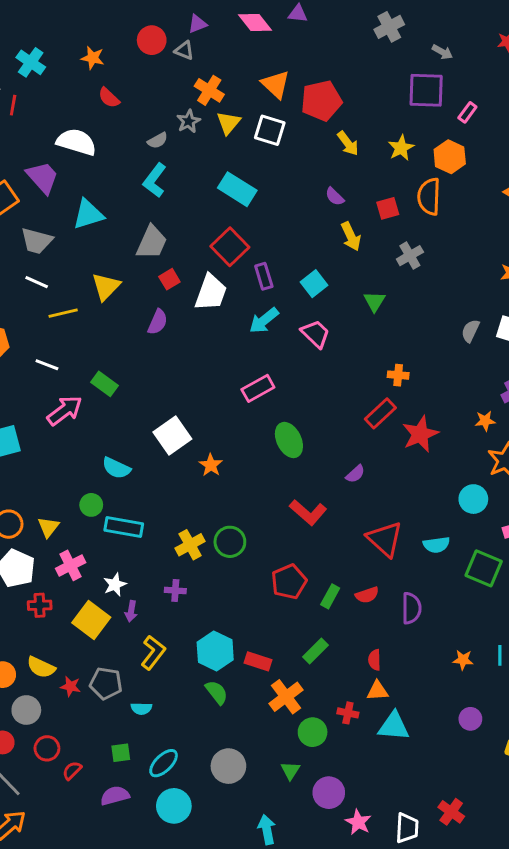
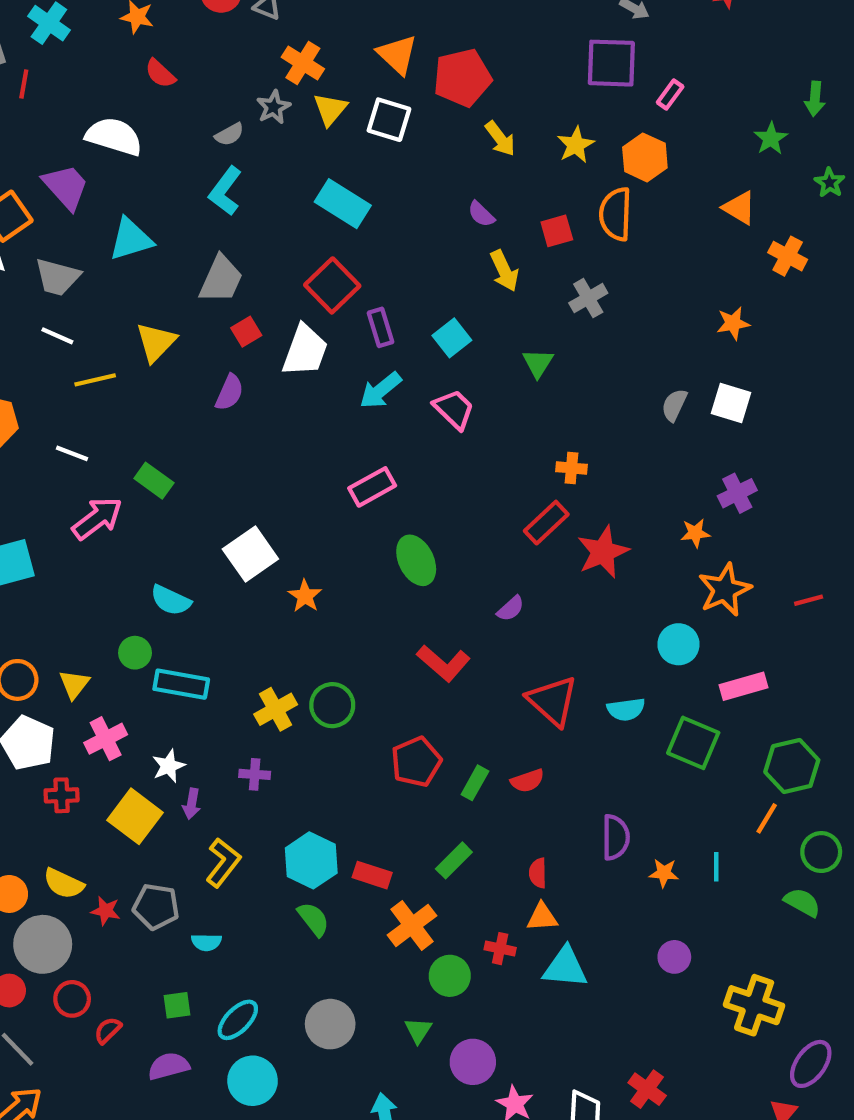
purple semicircle: (411, 608) -> (616, 837), moved
gray circle: (26, 710) -> (43, 944), size x1.4

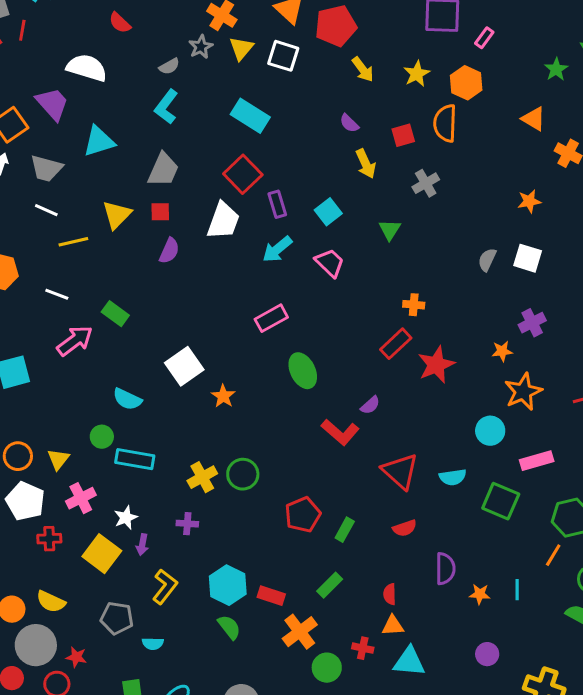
red square: (246, 332) -> (160, 212), moved, turned 30
red L-shape: (443, 663) -> (340, 432), moved
red semicircle: (527, 781) -> (405, 528), moved
red star: (106, 911) -> (76, 657), moved

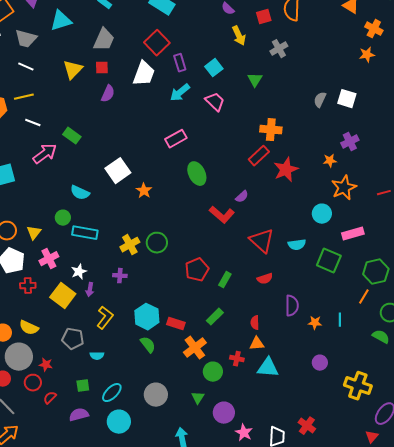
orange star: (529, 201) -> (367, 55), moved
yellow line: (73, 242) -> (24, 97), moved
orange cross: (414, 305) -> (271, 130), size x1.5

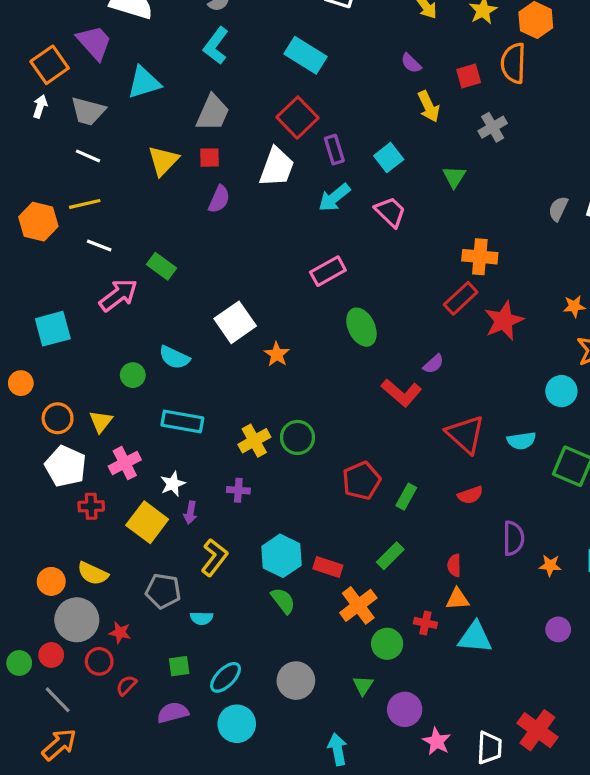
green circle: (63, 218) -> (133, 375), moved
red cross: (307, 426) -> (537, 730), size x1.4

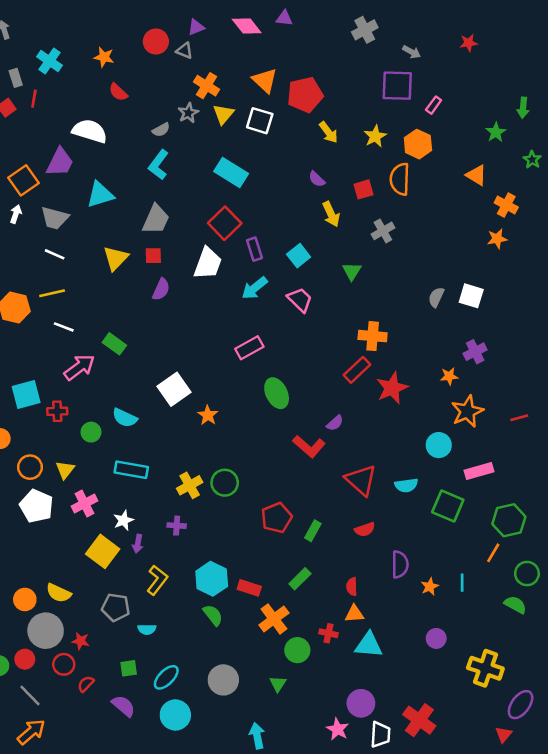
purple trapezoid: (94, 42) -> (60, 162), turned 68
red cross: (91, 506) -> (57, 411), moved
orange star: (550, 565) -> (430, 587), turned -30
purple circle: (405, 709) -> (361, 703), moved
purple semicircle: (173, 713) -> (123, 706), turned 55

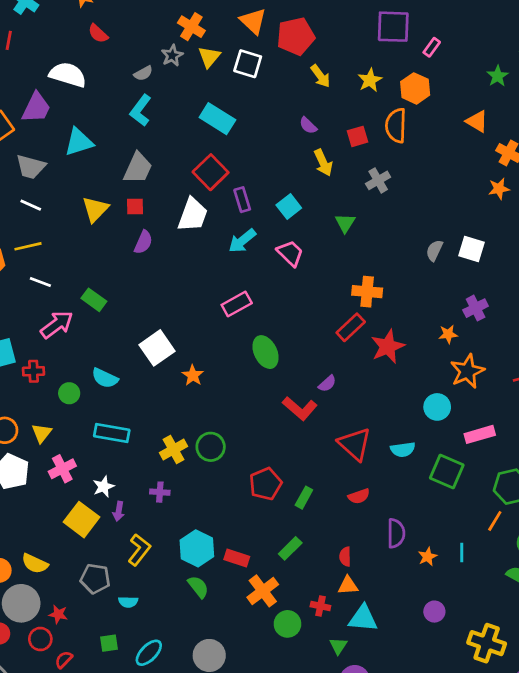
green triangle: (278, 684) -> (338, 646), moved

